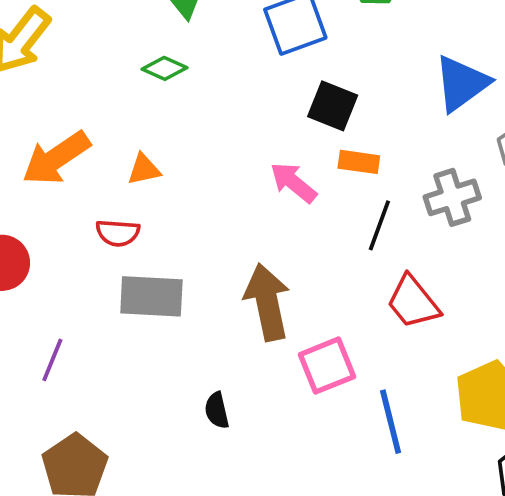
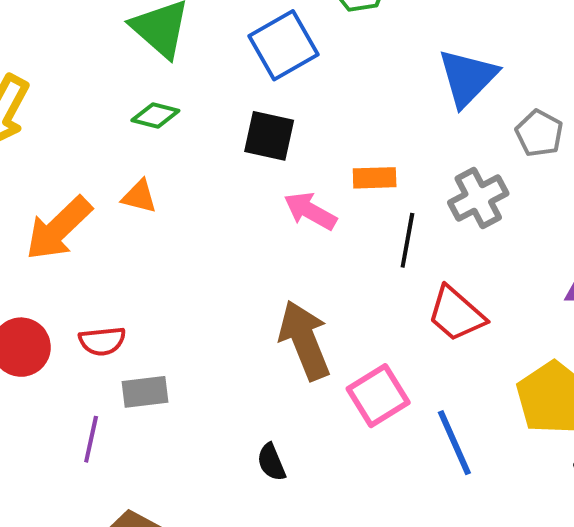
black square: (333, 106) -> (269, 136), moved
orange triangle: (144, 169) -> (139, 196), moved, turned 36
red semicircle: (118, 233) -> (102, 341), moved
gray rectangle: (151, 296) -> (145, 392), moved, size x0.7

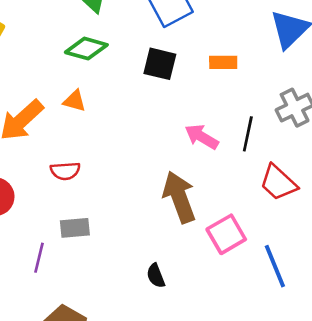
green diamond: (155, 115) -> (86, 49), size x1.4
orange rectangle: (375, 178) -> (223, 62), moved
pink arrow: (310, 211) -> (202, 137), moved
red semicircle: (102, 341) -> (65, 171), moved

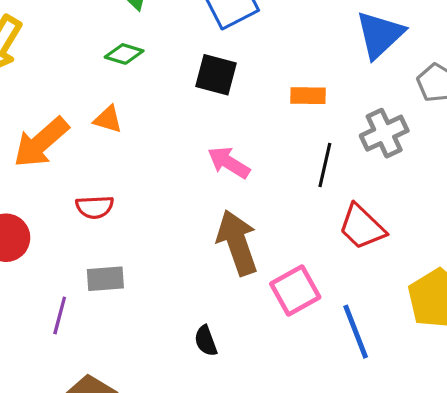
green diamond: (86, 49) -> (124, 54), size x0.7
orange rectangle: (223, 62) -> (308, 96), moved
pink arrow: (202, 137) -> (229, 162), moved

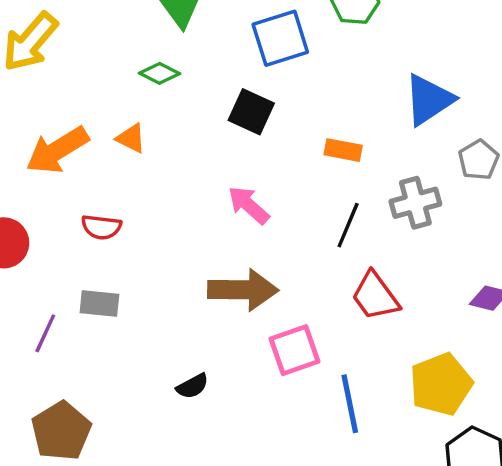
brown arrow: (237, 243) -> (243, 290), turned 100
black semicircle: (206, 341) -> (192, 386), turned -108

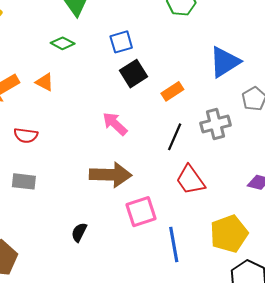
blue square: (280, 38) -> (121, 42), moved, size x0.7
black square: (251, 112) -> (133, 74), moved, turned 32
orange rectangle: (343, 150) -> (172, 91), turned -45
black semicircle: (192, 386) -> (79, 232), turned 144

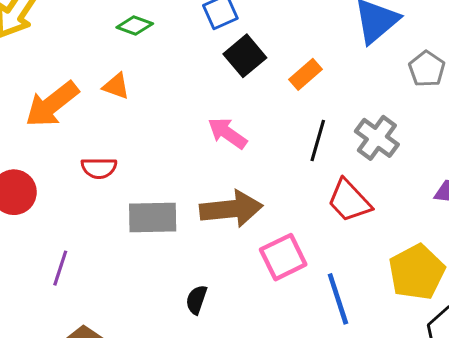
gray cross: (215, 124) -> (377, 138), moved, turned -32
gray rectangle: (24, 181) -> (153, 217), moved, size x1.4

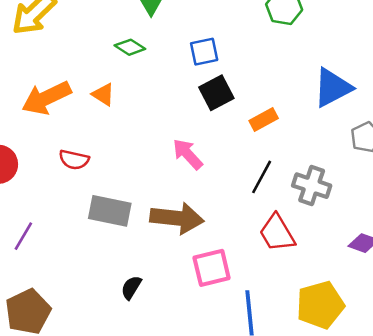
gray cross: (377, 138) -> (312, 186), turned -30

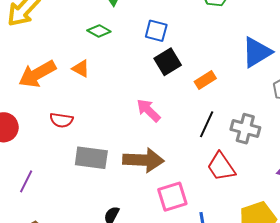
blue square: (204, 52) -> (156, 31), turned 30

